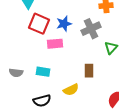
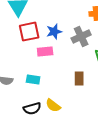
red square: (39, 24) -> (29, 32), turned -35
yellow semicircle: (71, 90) -> (53, 106), moved, turned 63

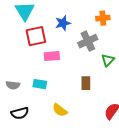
blue star: (54, 32) -> (63, 23), moved
black semicircle: (32, 109) -> (20, 113), moved

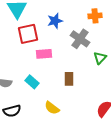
gray cross: (88, 41) -> (80, 39), turned -30
brown rectangle: (86, 83) -> (69, 79), moved
cyan rectangle: (40, 84) -> (32, 82), turned 32

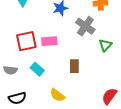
red square: (28, 34) -> (26, 41), moved

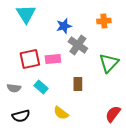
gray cross: (85, 26) -> (78, 45), moved
green triangle: (105, 45) -> (109, 63), size x1.5

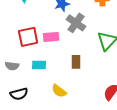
cyan rectangle: (41, 87) -> (39, 65), turned -40

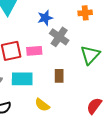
cyan rectangle: (39, 65) -> (22, 79), size x1.5

